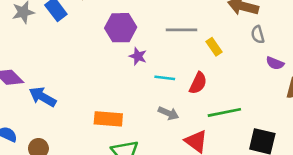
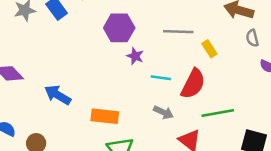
red semicircle: (198, 83) -> (193, 84), size x1.4
blue arrow: (43, 97) -> (58, 95), moved

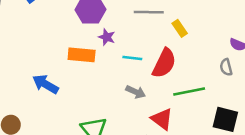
gray semicircle: (252, 38) -> (226, 67), moved
blue arrow: (58, 95) -> (45, 84), moved
orange rectangle: (105, 116) -> (82, 55), moved

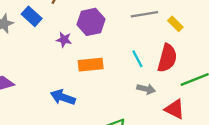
purple star: (107, 37) -> (64, 40), moved
cyan line: (132, 58) -> (137, 59), turned 66

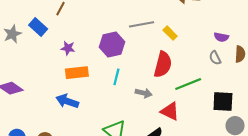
purple hexagon: (91, 22) -> (112, 45), moved
cyan line: (137, 59) -> (116, 77), moved, turned 42
orange rectangle: (91, 65) -> (77, 73), moved

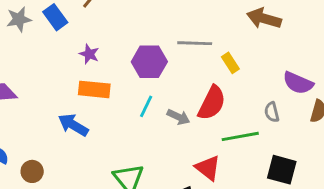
purple semicircle: (221, 37) -> (298, 83), size x1.5
gray semicircle: (215, 58) -> (272, 112), moved
gray arrow: (144, 93) -> (178, 117), moved

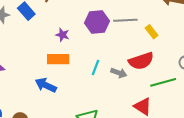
purple star: (89, 54) -> (62, 35), moved
purple hexagon: (149, 62) -> (97, 22), moved
red semicircle: (212, 103) -> (141, 61), turned 50

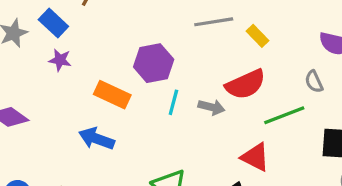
purple hexagon: (97, 22) -> (154, 63), moved
purple star: (62, 35) -> (60, 60), moved
orange rectangle: (58, 59) -> (112, 95), turned 30

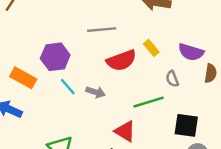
yellow rectangle: (257, 36) -> (151, 48), moved
red semicircle: (245, 84) -> (121, 60), moved
cyan line: (173, 102) -> (68, 87), turned -60

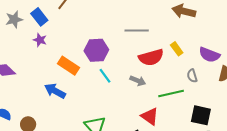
gray arrow: (96, 92) -> (138, 81), moved

